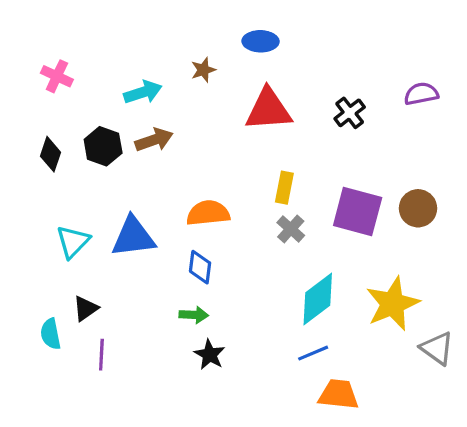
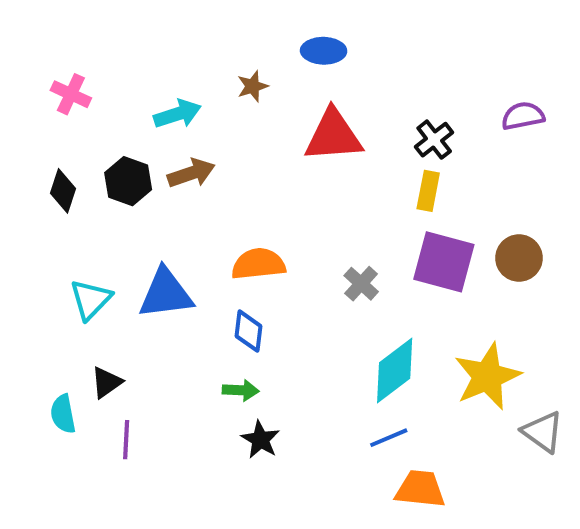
yellow rectangle: (284, 188) -> (428, 191), moved

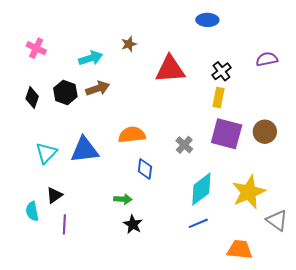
blue ellipse: (324, 51) -> (207, 20), moved
blue diamond: (249, 331) -> (145, 169), moved
orange trapezoid: (420, 489) -> (240, 250), moved

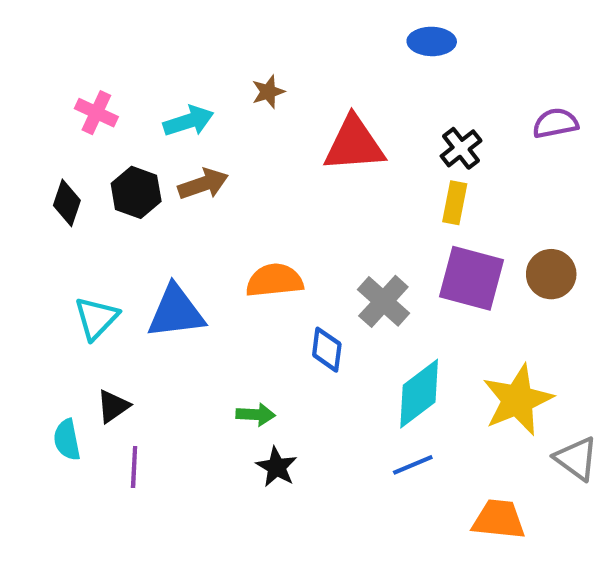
pink cross: (36, 48) -> (96, 113), moved
gray cross: (184, 145) -> (383, 301), size x1.4
blue diamond: (145, 169) -> (327, 350), moved

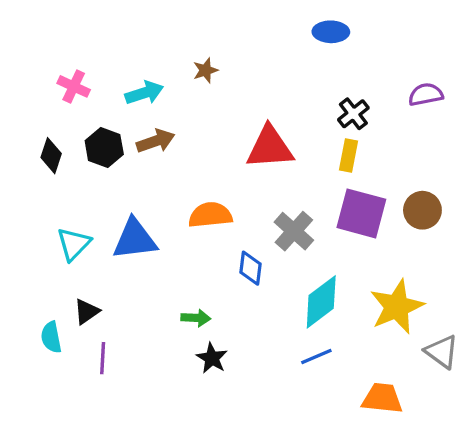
red triangle: (354, 144) -> (270, 148), moved

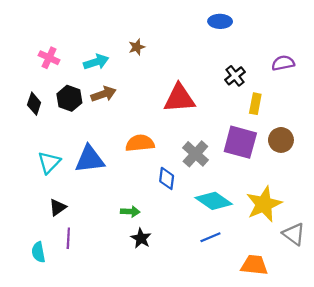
yellow rectangle: (349, 156) -> (255, 104), moved
cyan diamond: (321, 302) -> (214, 201), turned 72
cyan semicircle: (51, 337) -> (38, 252), moved

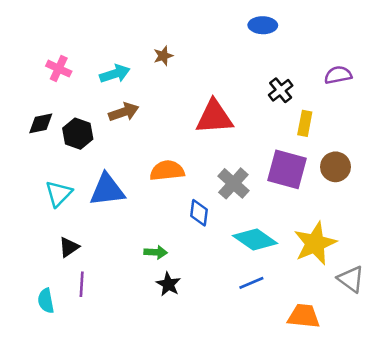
black hexagon: (69, 98) -> (78, 134), moved
black diamond: (34, 104) -> (41, 123), turned 60

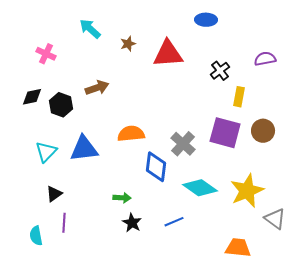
cyan arrow: (115, 74) -> (90, 29), moved, turned -120
red triangle: (214, 117) -> (168, 54), moved
blue diamond: (199, 213) -> (156, 167), size x1.4
blue line: (251, 283) -> (174, 222), moved

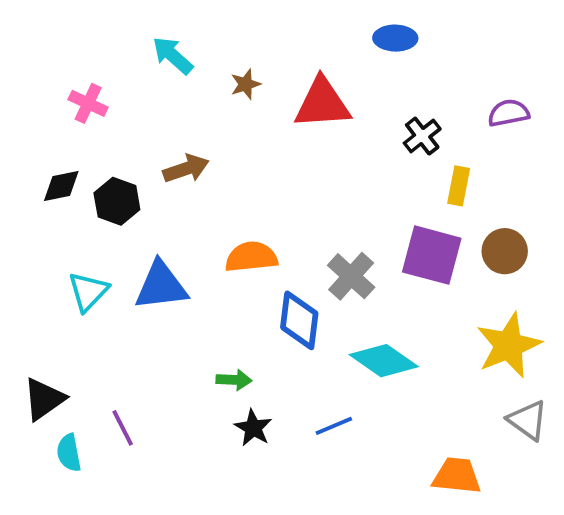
yellow star: (247, 191) -> (509, 345), moved
black triangle: (54, 194) -> (44, 399), moved, size x1.4
purple line: (64, 223) -> (123, 428), turned -30

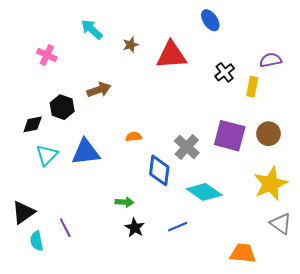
blue ellipse: (395, 38) -> (210, 20), turned 55
black diamond: (61, 186) -> (33, 124), moved
yellow rectangle: (459, 186) -> (252, 87), moved
orange semicircle: (251, 257) -> (134, 137), size x0.6

